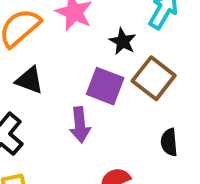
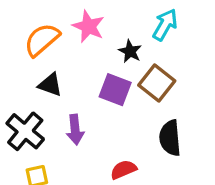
purple arrow: (80, 125) -> (75, 130), moved
black semicircle: (169, 142) -> (170, 138), size x1.5

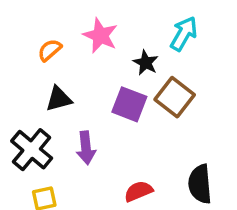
orange semicircle: (42, 40) -> (50, 50), size x0.6
black triangle: (50, 85) -> (59, 99), turned -35
black semicircle: (170, 138) -> (200, 184), moved

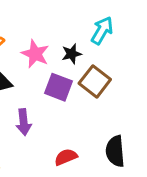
pink star: (100, 36) -> (35, 54), moved
black star: (146, 63) -> (72, 54), turned 30

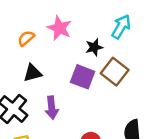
pink star: (35, 54) -> (59, 28), moved

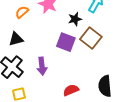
black triangle: (32, 73) -> (16, 39), moved

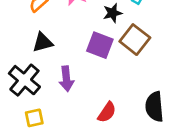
black triangle: (16, 39) -> (43, 42), moved
red semicircle: (71, 90) -> (107, 112), turned 147

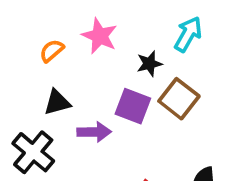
purple arrow: (66, 79) -> (94, 132), moved, turned -85

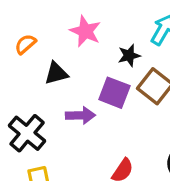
orange semicircle: (52, 51) -> (25, 44), moved
black triangle: (57, 102) -> (56, 73), moved

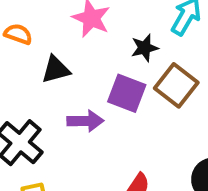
orange semicircle: (25, 44) -> (18, 34), turned 60

